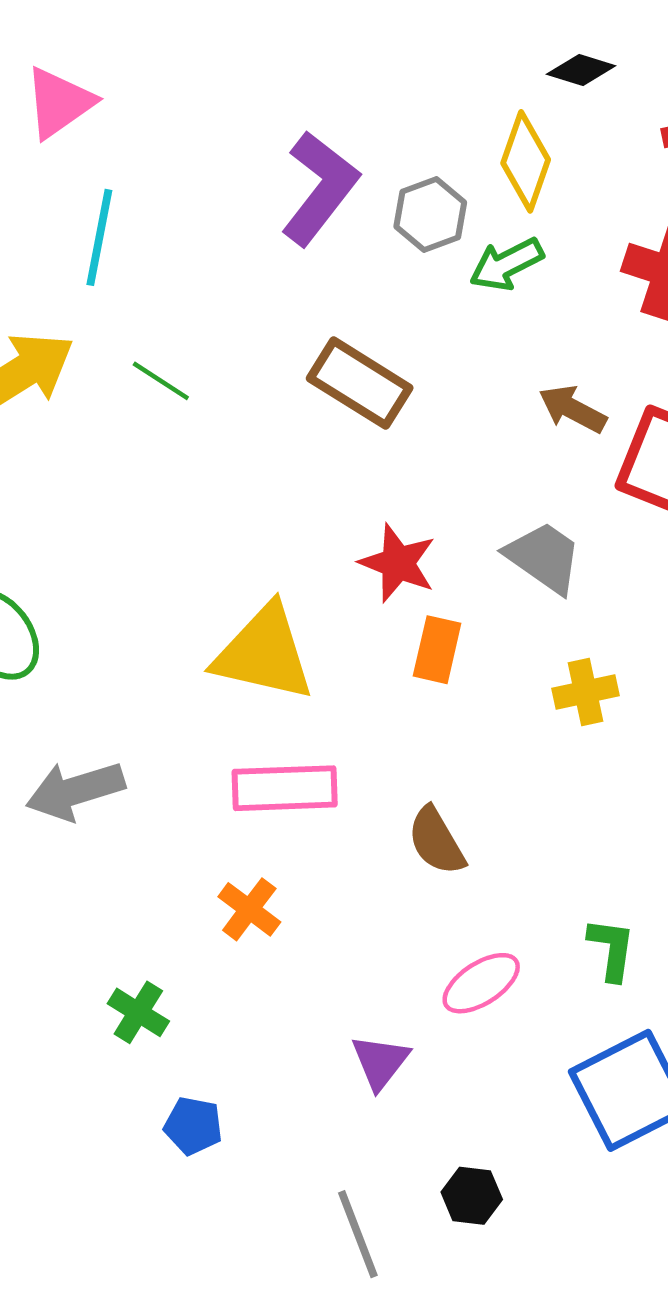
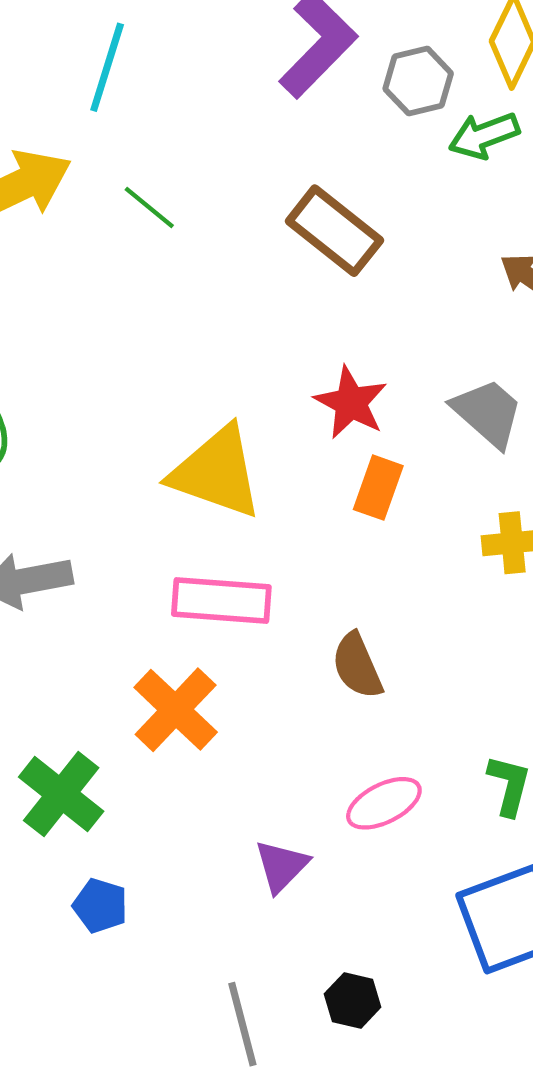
orange cross: (249, 909) -> (176, 710), size x1.5
green cross: (138, 1012) -> (61, 794), size x1.5

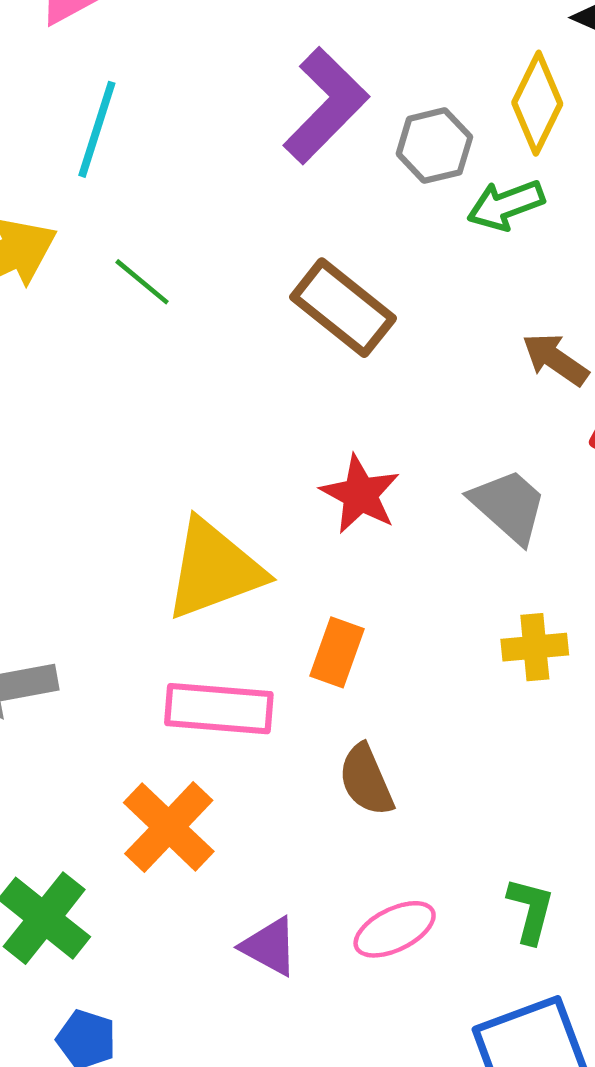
yellow triangle: (216, 472) -> (214, 569), turned -40
orange rectangle: (378, 488) -> (337, 652), moved
purple triangle: (281, 866) -> (270, 946), moved, turned -46

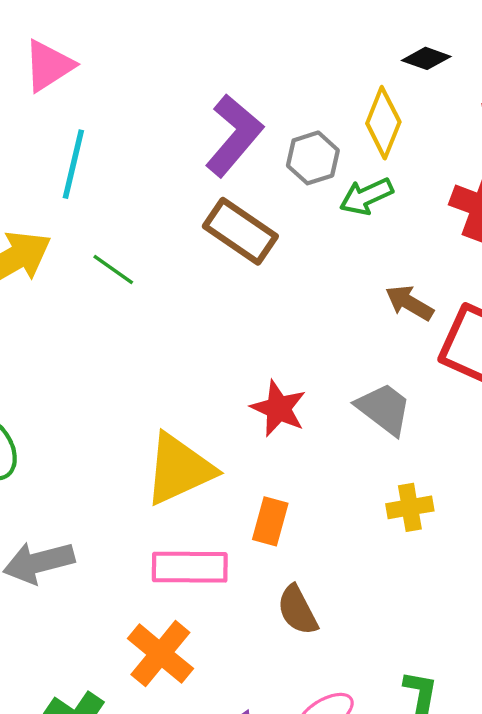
brown rectangle: (343, 308) -> (240, 231), moved

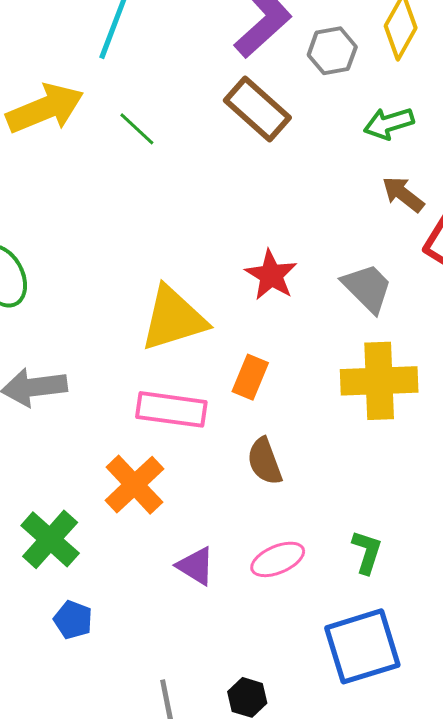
green arrow: (366, 196) -> (389, 123), moved
yellow cross: (410, 507) -> (379, 381), size x1.8

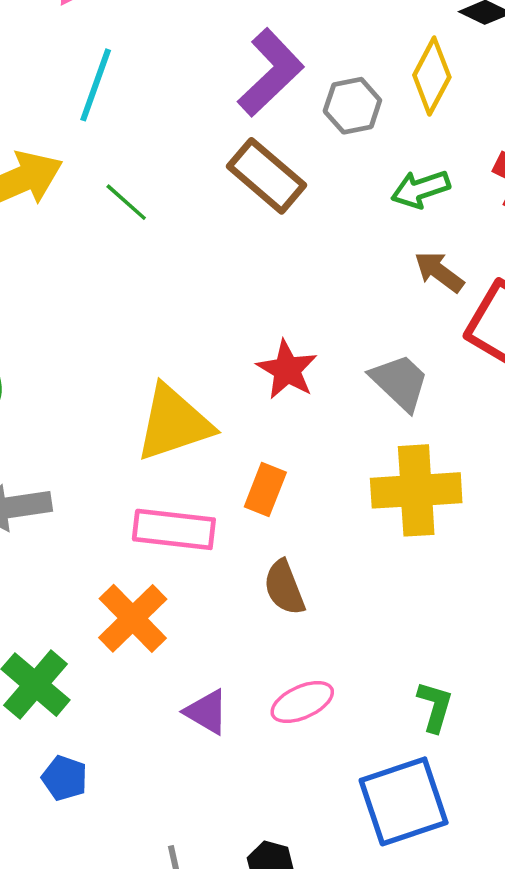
green L-shape: (367, 552) -> (435, 707), moved

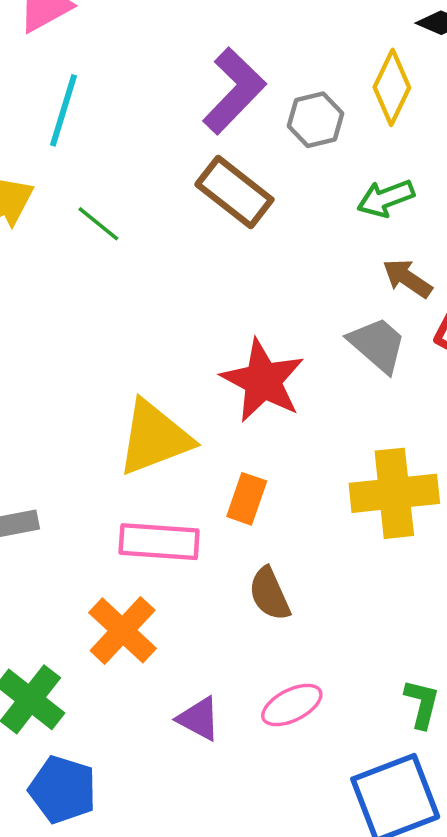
red star: (287, 370) -> (263, 381), size x1.4
gray trapezoid: (400, 382) -> (377, 345), moved
blue pentagon: (65, 778) -> (63, 790), size x1.5

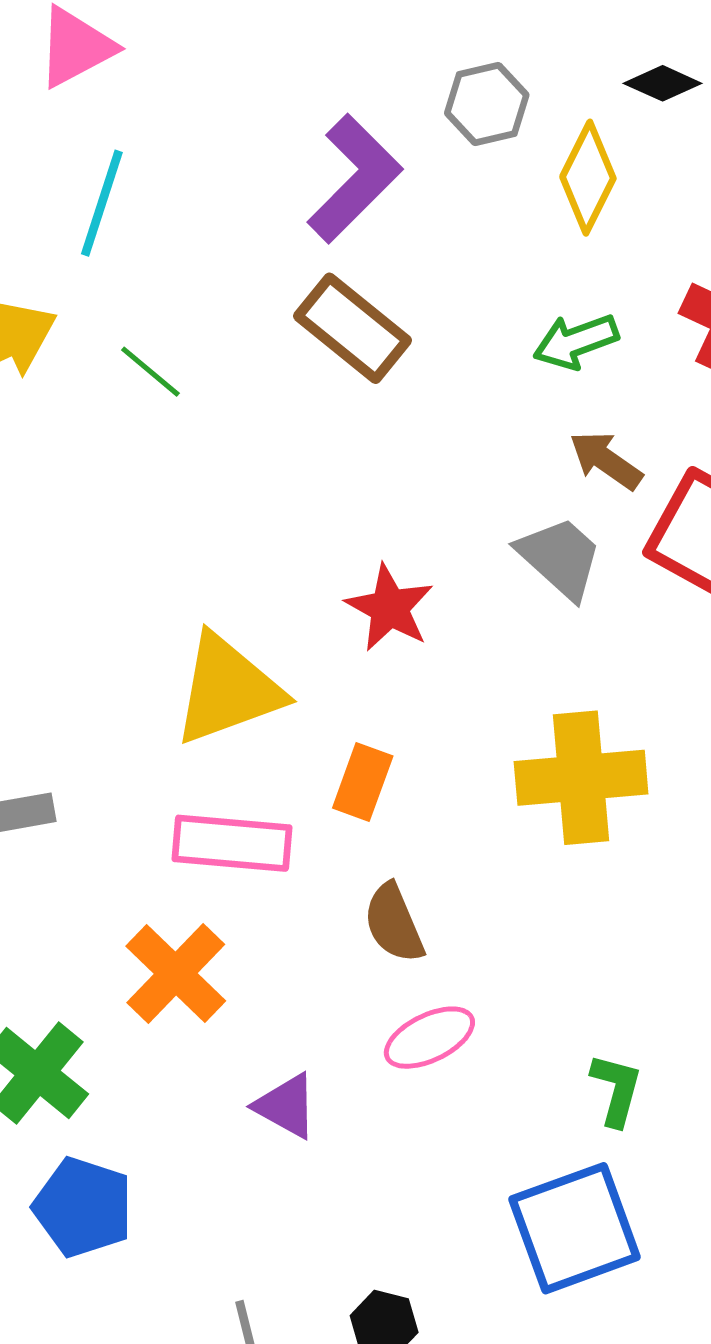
gray hexagon: (315, 120) -> (487, 104), moved
red star: (263, 381) -> (390, 608), size x0.7
pink ellipse: (292, 705) -> (429, 1038), moved

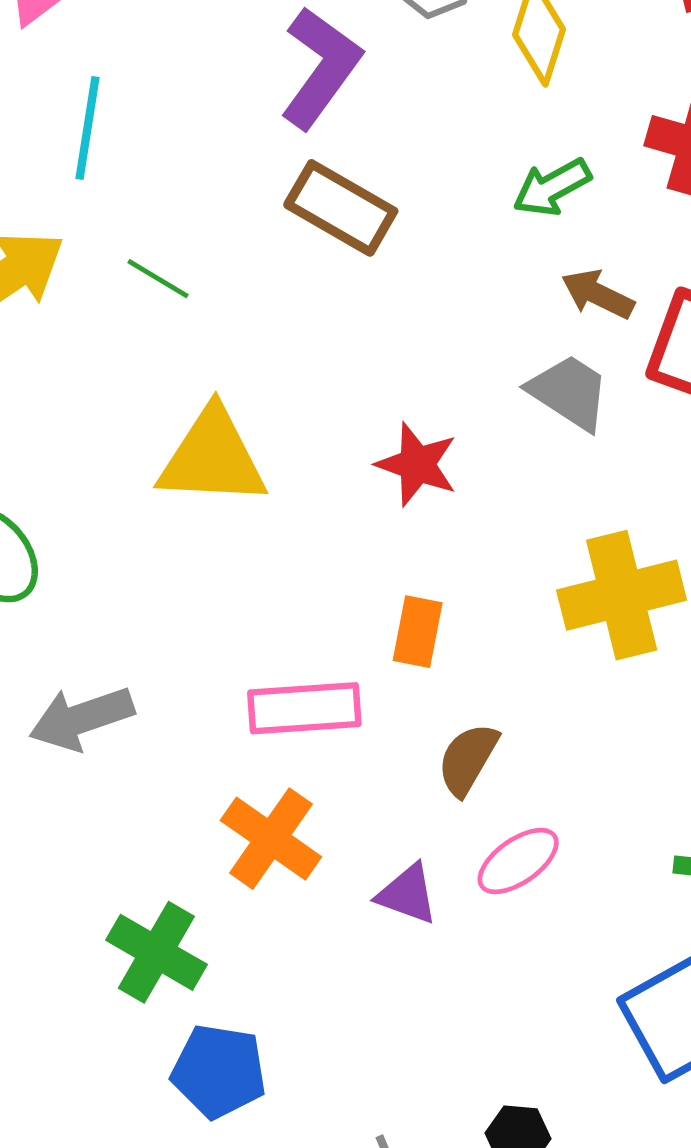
yellow triangle: (228, 690) -> (212, 457), moved, turned 32
brown semicircle: (394, 923) -> (468, 759), turned 62
purple triangle: (286, 1106) -> (407, 894), moved

